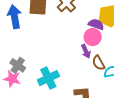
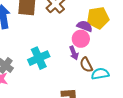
cyan cross: (48, 78) -> (39, 58), moved

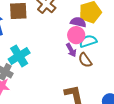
cyan cross: (39, 58) -> (19, 56), moved
cyan semicircle: (100, 74) -> (88, 41), moved

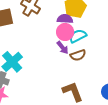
brown semicircle: (85, 60) -> (78, 55), turned -63

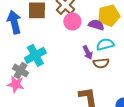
pink circle: (65, 32) -> (72, 21), moved

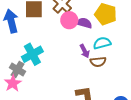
yellow pentagon: (109, 16) -> (106, 14), turned 30
purple semicircle: (96, 25) -> (84, 23), moved
pink star: (16, 84) -> (13, 83), turned 30

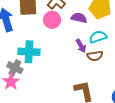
pink circle: (69, 20) -> (52, 20), moved
cyan cross: (32, 54) -> (29, 52), turned 35

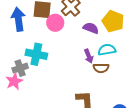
pink circle: (52, 20) -> (55, 23), moved
gray cross: (15, 68) -> (20, 68), turned 35

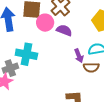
purple semicircle: (91, 28) -> (64, 30), moved

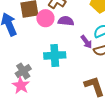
cyan cross: (26, 54) -> (55, 55), moved

